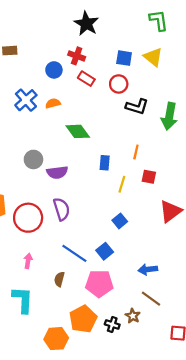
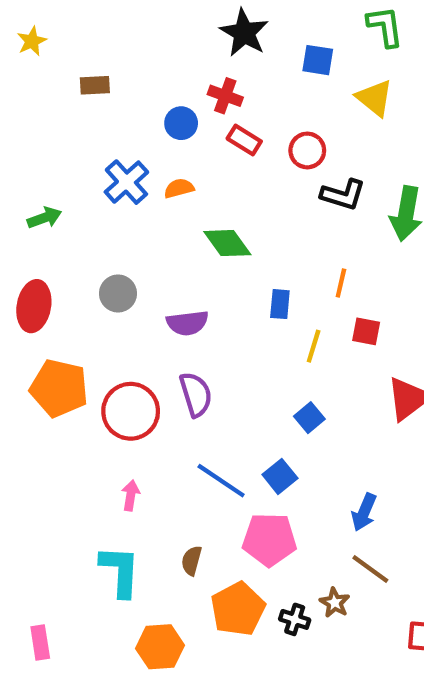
blue square: (124, 58) -> (318, 60), moved
gray circle: (33, 159) -> (118, 293), moved
blue arrow: (148, 269) -> (364, 512), turned -60
brown semicircle: (59, 279) -> (192, 561), moved
orange hexagon: (56, 339) -> (160, 647), moved

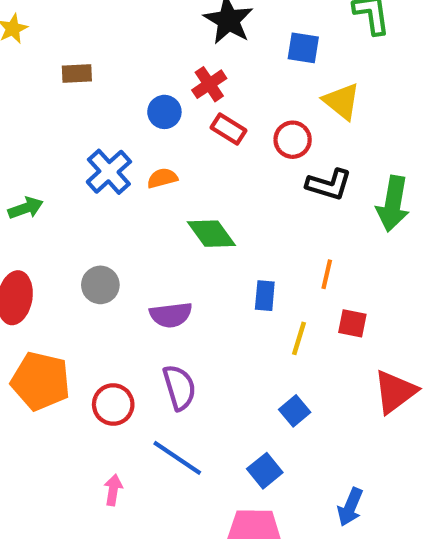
red cross: (225, 96) -> (209, 84), turned 36
yellow triangle: (375, 98) -> (342, 101), moved
red circle: (131, 411) -> (113, 405), size x0.7
blue line: (221, 481) -> (177, 458), moved

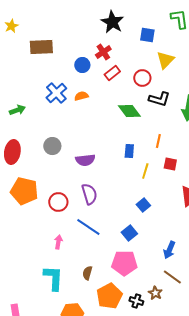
brown rectangle: (77, 74) -> (41, 47), size x1.6
yellow triangle: (342, 101) -> (165, 60), turned 36
red rectangle: (228, 129) -> (112, 73), turned -70
green diamond: (211, 234) -> (129, 111), moved

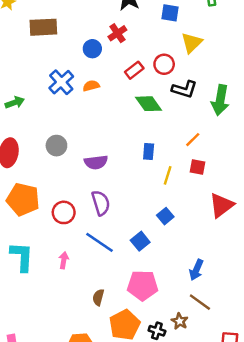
red rectangle: (112, 73) -> (134, 70), moved
orange line: (158, 141) -> (193, 140), moved, turned 32
blue square: (129, 233) -> (140, 241), moved
cyan L-shape: (53, 278) -> (22, 257), moved

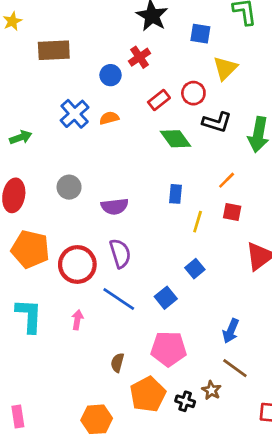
red circle: (64, 212) -> (77, 264), size x1.4

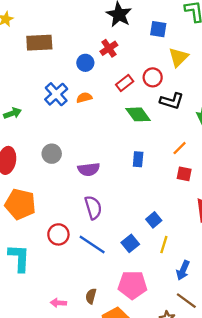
yellow line: (198, 222) -> (164, 245), moved
red circle: (77, 264) -> (58, 234), moved, size x0.7
pink arrow: (77, 320) -> (58, 303), moved, turned -96

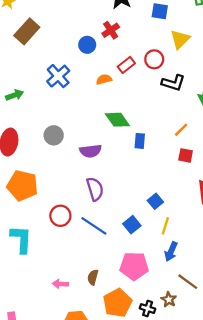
brown rectangle: (39, 43) -> (27, 31), moved, turned -45
orange semicircle: (84, 98) -> (104, 79), moved
green diamond: (138, 114) -> (117, 120), moved
blue arrow: (183, 270) -> (171, 252), moved

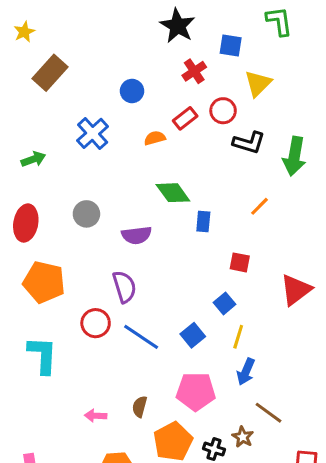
red cross: (111, 30) -> (194, 71), moved
red square: (186, 155) -> (240, 262), moved
purple semicircle: (95, 189) -> (124, 287), moved

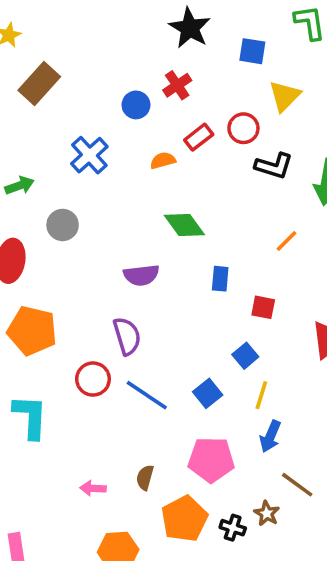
red cross: (194, 71) -> (177, 85), moved
gray circle: (86, 214) -> (63, 225), moved
blue rectangle: (203, 221) -> (220, 279), moved

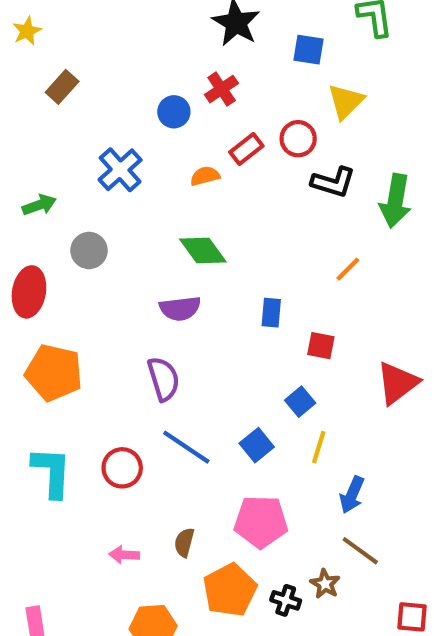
brown rectangle: (39, 83) -> (62, 87), size x0.7
green diamond: (184, 225) -> (203, 250), moved
red circle: (93, 379) -> (122, 468), moved
blue arrow: (270, 436) -> (352, 495), moved

